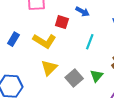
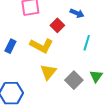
red square: (62, 22) -> (57, 25), turned 32

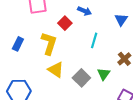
yellow L-shape: (41, 46) -> (49, 43), turned -100
yellow triangle: (48, 72) -> (56, 70), turned -36

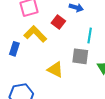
yellow L-shape: (49, 43) -> (35, 34), moved, turned -55
gray square: (81, 78) -> (80, 56), moved, turned -30

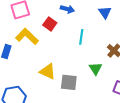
gray square: (80, 56) -> (69, 82), moved

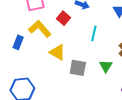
yellow triangle: (48, 71) -> (57, 52), moved
gray square: (69, 82) -> (78, 68), moved

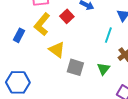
yellow L-shape: (40, 29) -> (42, 24), turned -105
cyan line: (94, 33) -> (108, 35), moved

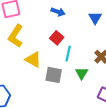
red square: (67, 16) -> (57, 38), moved
cyan line: (108, 35) -> (68, 54), moved

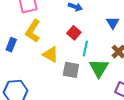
blue triangle: (95, 18) -> (113, 23), moved
green triangle: (82, 73) -> (99, 68), size x1.5

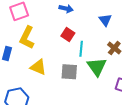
yellow triangle: (51, 54) -> (38, 67), moved

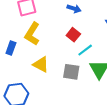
cyan line: (81, 49) -> (85, 50), turned 42

